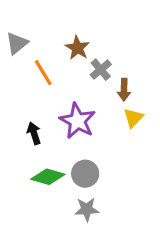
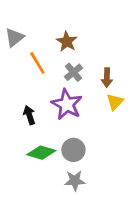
gray cross: (101, 70) -> (73, 72), moved

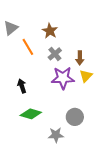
purple star: (67, 104) -> (63, 78), moved, turned -30
gray circle: (73, 150) -> (75, 117), moved

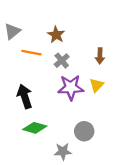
orange line: (28, 47) -> (31, 53), turned -48
brown arrow: (80, 58) -> (100, 56), moved
black arrow: (22, 86) -> (25, 96), size x1.5

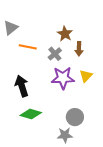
brown star: (56, 35) -> (65, 34), moved
brown arrow: (100, 56) -> (79, 49), moved
gray star: (63, 151) -> (65, 135), moved

